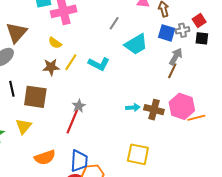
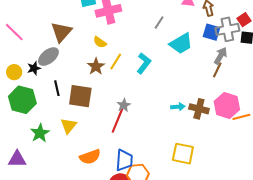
gray cross: (183, 30) -> (227, 29), size x1.6
cyan L-shape: (99, 64) -> (144, 63), turned -80
brown star: (51, 67) -> (96, 66), turned -30

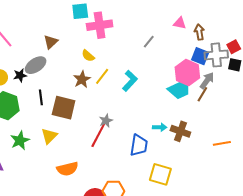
brown triangle: (61, 32) -> (51, 42), size x0.7
cyan trapezoid: (181, 44) -> (180, 89), moved
pink hexagon: (227, 106) -> (187, 73), moved
blue trapezoid: (124, 160) -> (139, 145), moved

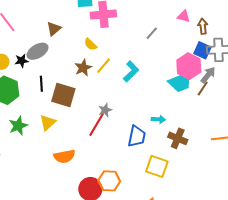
brown cross: (180, 131) -> (178, 138), moved

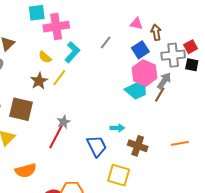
blue square: (202, 50) -> (140, 50), moved, turned 36
cyan L-shape: (131, 71) -> (72, 52), moved
blue trapezoid: (137, 136) -> (97, 146), turned -35

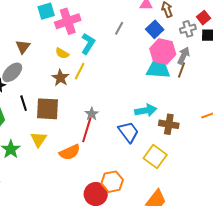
gray cross: (173, 55) -> (188, 29), size x0.7
cyan trapezoid: (137, 90) -> (158, 69), turned -140
cyan arrow: (117, 128) -> (146, 110), size x1.5
orange semicircle: (26, 170) -> (70, 152), moved
yellow square: (119, 175) -> (155, 157), turned 30

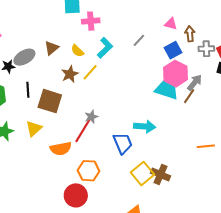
pink cross: (68, 21) -> (91, 21), size x0.7
gray cross: (188, 29) -> (206, 49), moved
brown triangle: (23, 47) -> (52, 48), moved
brown cross: (169, 124) -> (161, 174), moved
orange hexagon: (112, 182) -> (89, 171), moved

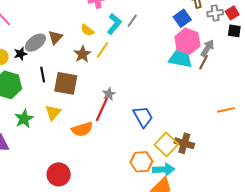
gray line: (139, 40) -> (132, 21), moved
brown triangle: (52, 48) -> (55, 37), moved
cyan arrow: (145, 126) -> (164, 170), moved
orange hexagon: (89, 171) -> (141, 162), moved
red circle: (76, 195) -> (59, 174), moved

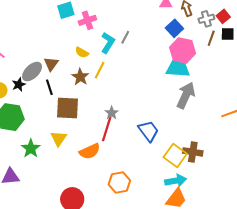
gray arrow: (207, 48) -> (186, 95), moved, size x1.5
brown line: (204, 62) -> (211, 38), moved
black line: (43, 75) -> (49, 87), moved
orange hexagon: (141, 162) -> (119, 182), moved

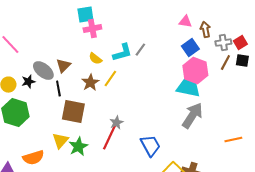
pink cross: (87, 20) -> (92, 29), moved
cyan L-shape: (108, 43) -> (122, 53), turned 35
gray ellipse: (32, 72) -> (43, 71), turned 75
green star: (31, 148) -> (78, 147), moved
orange semicircle: (90, 151) -> (33, 158), moved

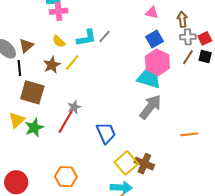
brown arrow: (205, 30) -> (182, 19), moved

